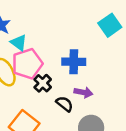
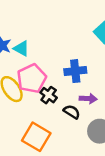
cyan triangle: (19, 43) -> (21, 48), moved

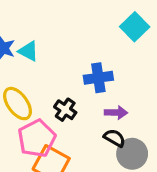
pink pentagon: (32, 78) -> (37, 138), moved
black semicircle: (72, 112) -> (115, 138), moved

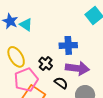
purple arrow: (116, 113) -> (77, 68), size x1.6
black semicircle: (115, 138) -> (61, 83), moved

